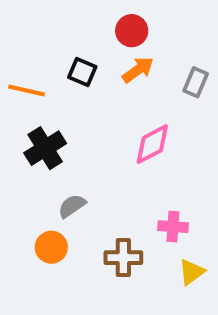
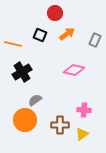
red circle: (132, 31) -> (55, 13), moved
pink diamond: (152, 144) -> (74, 70), turned 40
orange circle: (51, 247) -> (25, 120), size x1.5
yellow triangle: (191, 272) -> (82, 134), moved

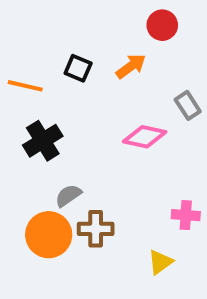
red circle: (55, 13) -> (162, 25), moved
gray rectangle: (95, 40) -> (188, 105), moved, turned -56
pink cross: (84, 110) -> (186, 215), moved
brown cross: (60, 125) -> (96, 229), moved

